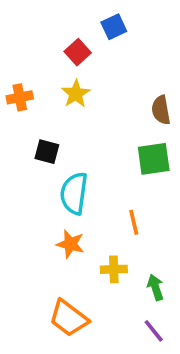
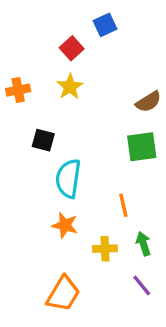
brown semicircle: (161, 110) -> (148, 102), turned -112
green arrow: (155, 287) -> (143, 244), moved
orange trapezoid: (69, 318) -> (63, 294), turned -96
purple line: (154, 331) -> (142, 285), moved

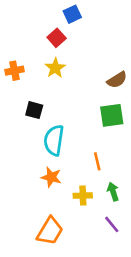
blue square: (105, 25) -> (72, 14), moved

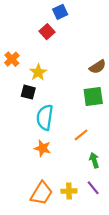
yellow star: (55, 68) -> (38, 72), moved
orange cross: (14, 71) -> (12, 59), turned -32
orange line: (97, 161) -> (81, 135), turned 64
yellow cross: (83, 196) -> (69, 191), moved

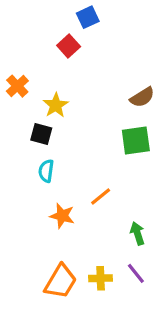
cyan semicircle: (45, 117) -> (46, 171), moved, size x0.6
orange line: (81, 135) -> (101, 197), moved

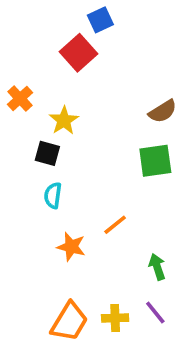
red square: (69, 46) -> (79, 53), size x1.4

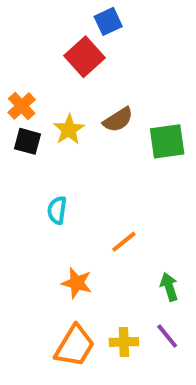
brown semicircle: (163, 111) -> (118, 120), moved
black square: (47, 153) -> (28, 141), moved
green square: (155, 161) -> (167, 141), moved
orange star: (71, 247) -> (77, 283), moved

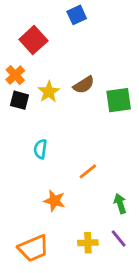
red square: (85, 57) -> (33, 40), moved
orange trapezoid: (75, 346) -> (33, 248), moved, turned 36

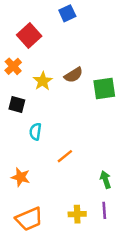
black square: (19, 100) -> (17, 104), moved
orange line: (88, 171) -> (65, 156), moved
orange star: (54, 201) -> (21, 177), moved
purple line: (119, 238) -> (104, 210), turned 35

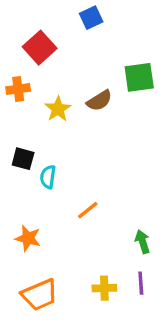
orange cross: (13, 66) -> (18, 89), turned 35
green square: (104, 88) -> (139, 77), moved
black square: (17, 104) -> (23, 159), moved

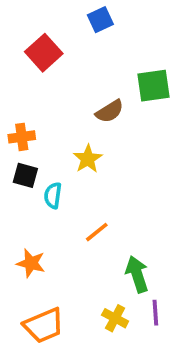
orange cross: (18, 89) -> (22, 137), moved
yellow star: (58, 109) -> (88, 159), moved
green arrow: (143, 242) -> (137, 274), moved, size x1.4
yellow cross: (104, 288) -> (115, 318), turned 30

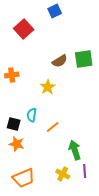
green square: (154, 86) -> (84, 59), moved
black square: (25, 175) -> (14, 124), moved
cyan semicircle: (53, 195) -> (32, 115), moved

